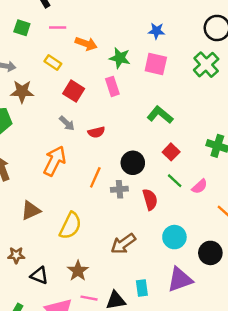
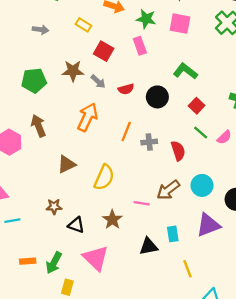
brown star: (22, 92) -> (73, 71), moved
black circle: (133, 163) -> (157, 97), moved
brown arrow: (123, 244) -> (168, 190), moved
pink line: (89, 298) -> (142, 203), moved

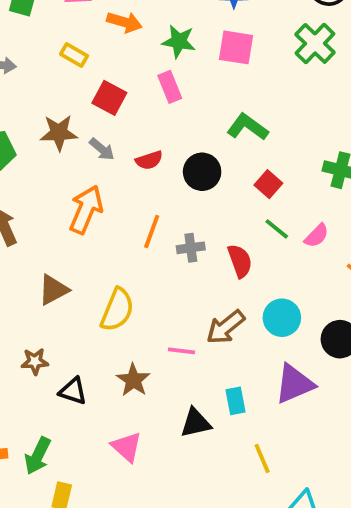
pink triangle: (96, 258) -> (127, 447), moved, size x0.7

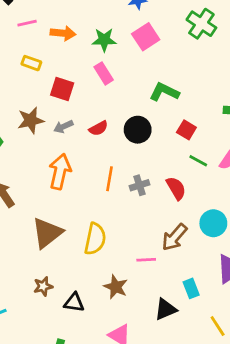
pink square: (236, 47) -> (146, 37), turned -32
gray arrow: (102, 149) -> (63, 127), turned 126
brown triangle: (53, 290) -> (47, 233), size x1.4

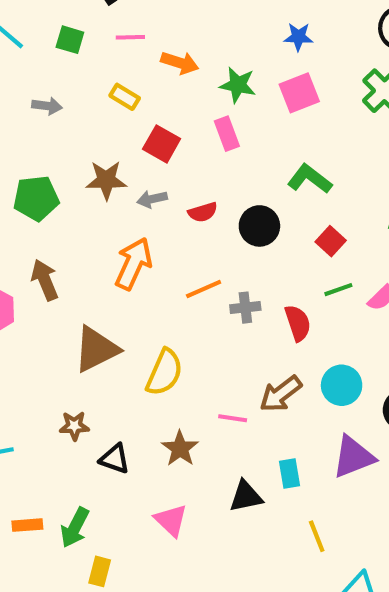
green line: (198, 161) -> (338, 290), turned -60
orange line: (109, 179) -> (204, 289), turned 45

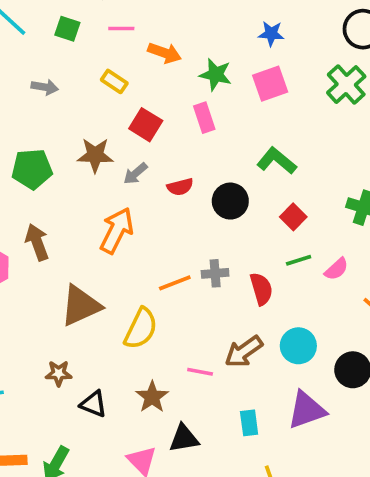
gray arrow: (152, 199) -> (135, 174), turned -30
orange line: (204, 289) -> (175, 283), moved
black triangle: (246, 496) -> (184, 438), moved

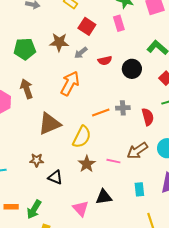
brown star: (152, 397) -> (87, 164), moved

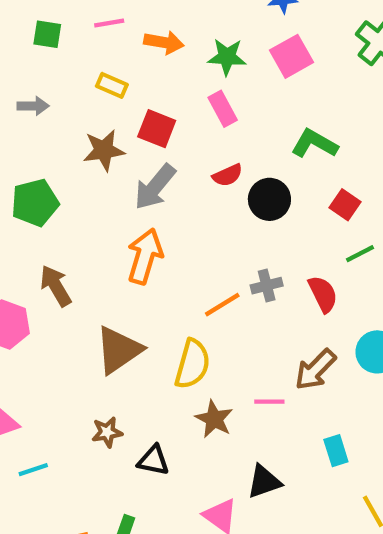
brown star: (59, 42) -> (104, 150), moved
gray arrow: (81, 53) -> (155, 187), size x1.6
red semicircle: (105, 61) -> (228, 175), moved

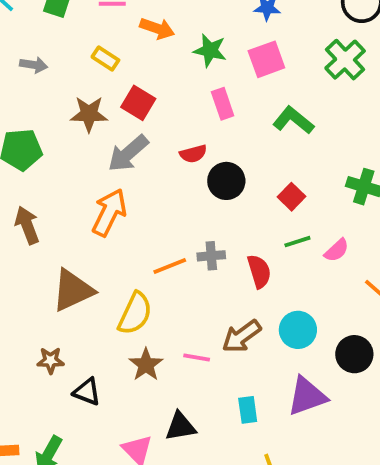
pink rectangle: (223, 109) -> (223, 104), moved
green L-shape: (314, 144) -> (293, 120), moved

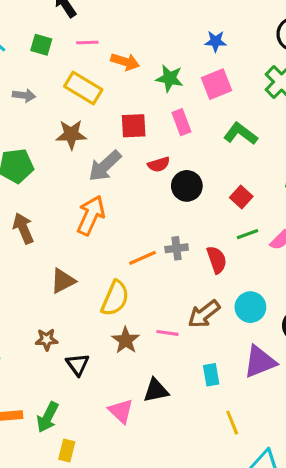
yellow rectangle: (105, 58) -> (83, 88), size x1.6
red square: (138, 103) -> (134, 126), moved, turned -32
brown triangle: (73, 290) -> (63, 281), size x0.7
black triangle: (87, 392) -> (78, 364), turned 35

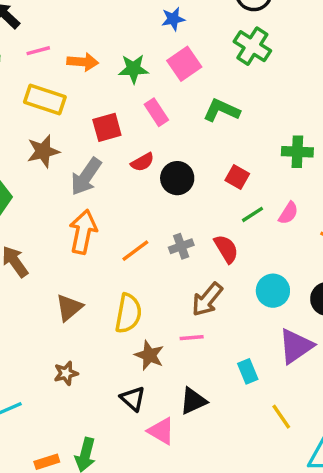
orange line: (142, 258) -> (135, 251), moved
brown arrow: (204, 314) -> (207, 299), moved
black triangle: (78, 364) -> (133, 399), moved

